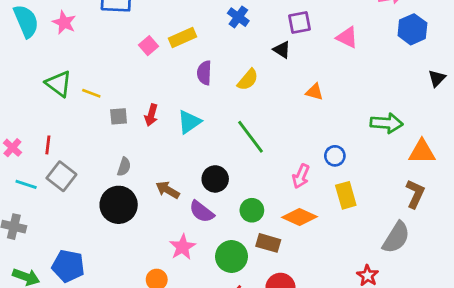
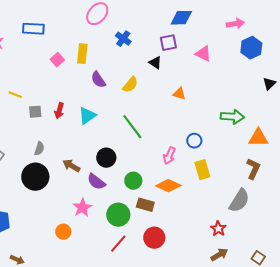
yellow rectangle: (183, 37) -> (82, 54), turned -60
purple semicircle: (204, 73) -> (98, 80), turned -36

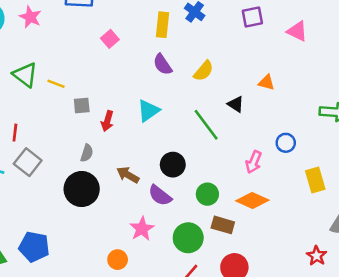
yellow rectangle: (82, 54) -> (163, 25), moved
black triangle: (155, 63) -> (236, 104), moved
red arrow: (59, 111) -> (107, 121), moved
yellow rectangle: (202, 170) -> (315, 180), moved

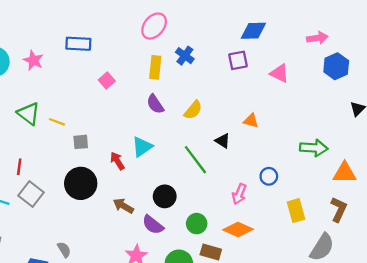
red arrow: (107, 121) -> (117, 161), moved, turned 132
gray semicircle: (87, 153) -> (64, 250), moved, turned -49
black circle: (82, 189) -> (81, 183), moved

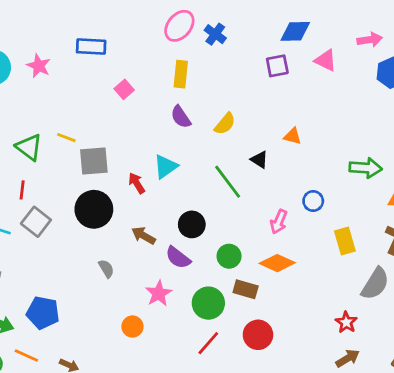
blue cross: (185, 56) -> (215, 34), moved
pink triangle: (279, 73) -> (326, 60), moved
green triangle: (29, 114) -> (29, 147), moved
gray square: (81, 142) -> (94, 161), size x1.6
gray semicircle: (64, 250) -> (106, 269), moved

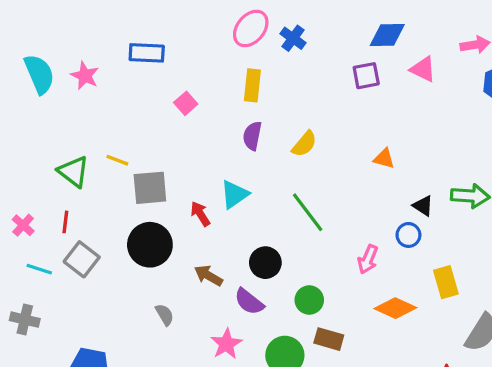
purple semicircle: (181, 117) -> (252, 136), turned 45
black triangle: (259, 160) -> (423, 206), moved
orange diamond: (277, 263) -> (395, 308), moved

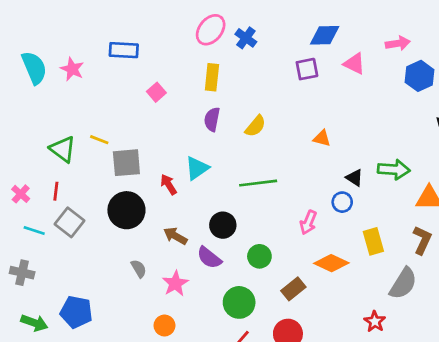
green line: (308, 212) -> (258, 183), turned -60
brown rectangle: (329, 339) -> (293, 289), moved, turned -55
pink star: (226, 344) -> (175, 283), moved

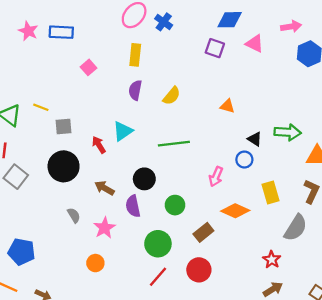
pink star: (72, 69) -> (28, 31), moved
purple square: (307, 69) -> (215, 48), turned 30
gray square: (126, 163) -> (64, 127), size x0.7
purple semicircle: (209, 258) -> (133, 206), turned 40

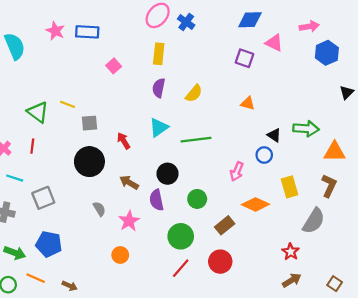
purple square: (215, 48) -> (244, 58), moved
cyan triangle: (123, 131) -> (159, 128), moved
gray square: (16, 177) -> (43, 198), moved, turned 30

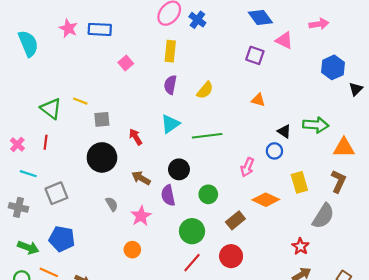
blue diamond: (250, 20) -> (260, 18), turned 55
blue hexagon: (327, 53) -> (333, 67), moved

